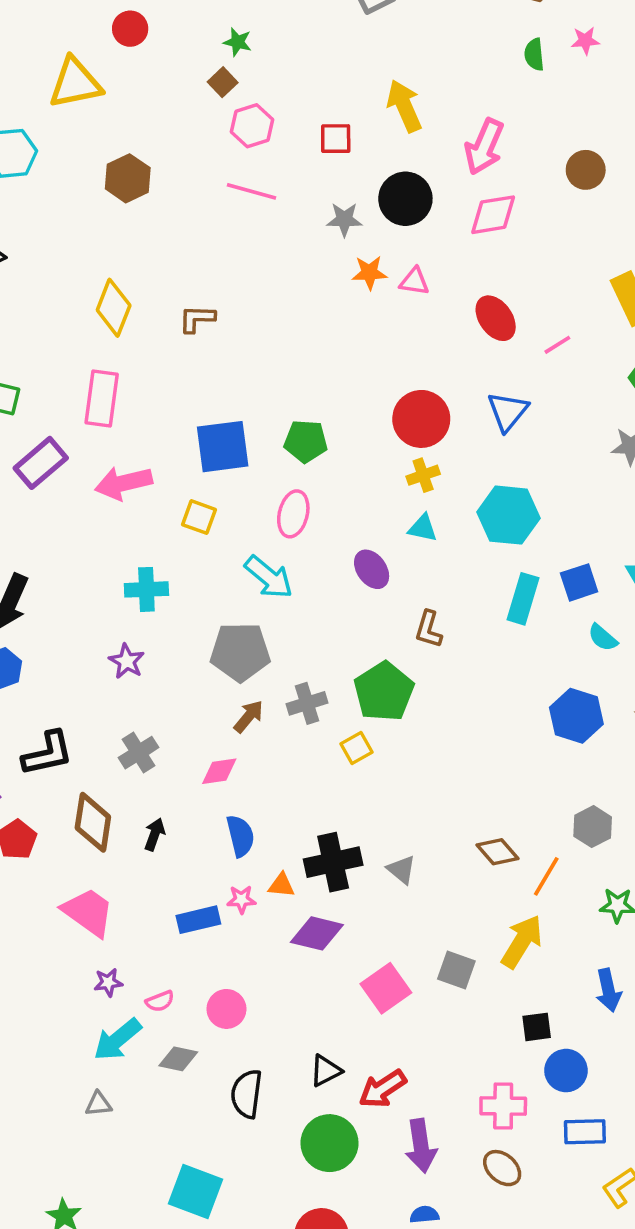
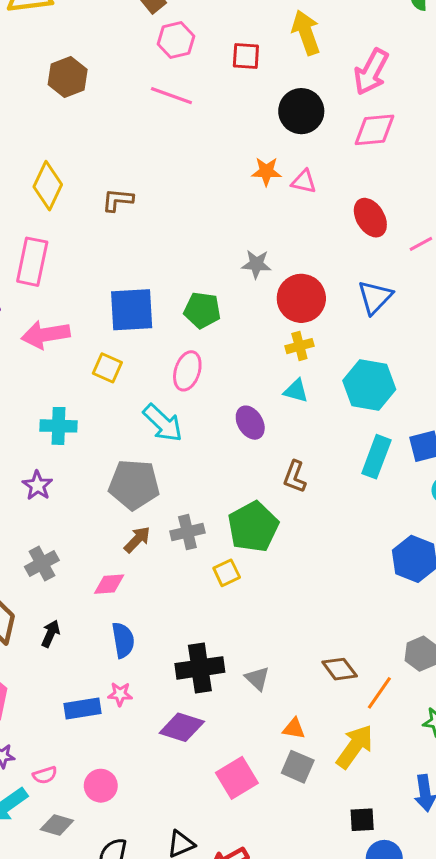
gray star: (344, 219) -> (256, 264), moved
orange triangle: (281, 885) -> (294, 729), moved

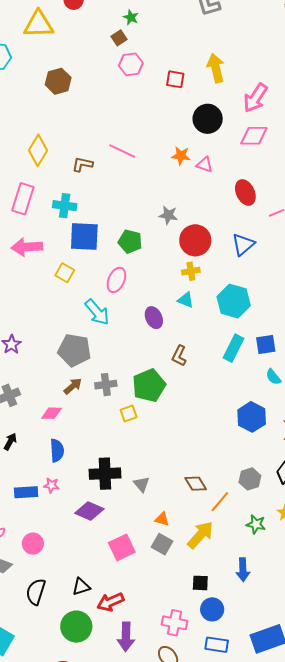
pink line: (171, 96) -> (122, 151), moved
cyan cross: (59, 426) -> (65, 206), moved

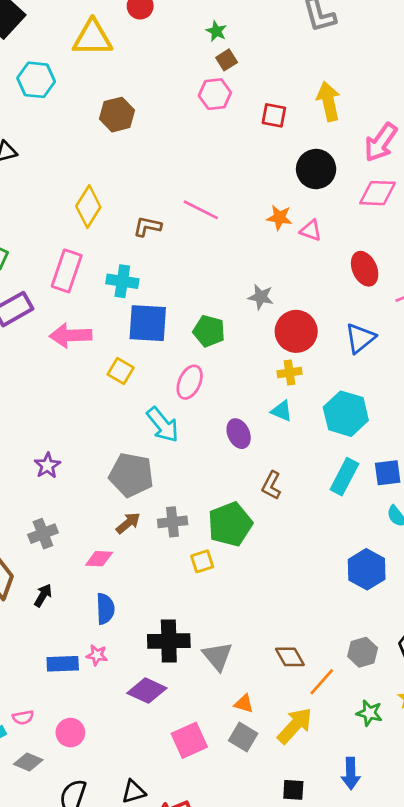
brown square: (119, 38) -> (227, 60), moved
gray triangle: (142, 484) -> (217, 656), size x1.4

